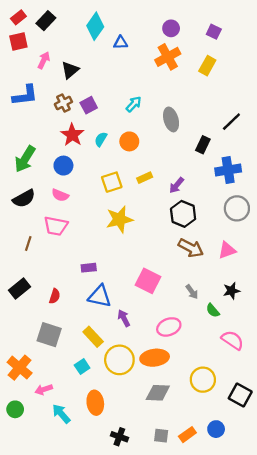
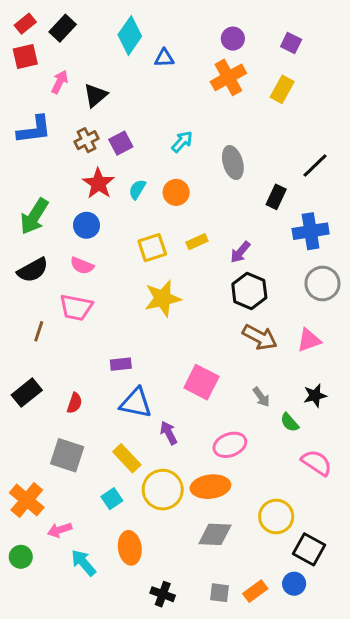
black square: (240, 395) -> (309, 549), moved

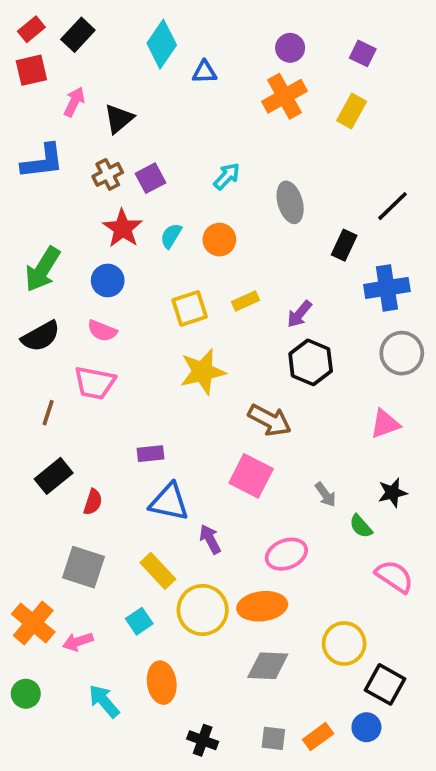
brown arrow: (260, 337) -> (270, 420), moved
black rectangle: (27, 393) -> (54, 476), moved
pink arrow: (60, 530) -> (78, 642), moved

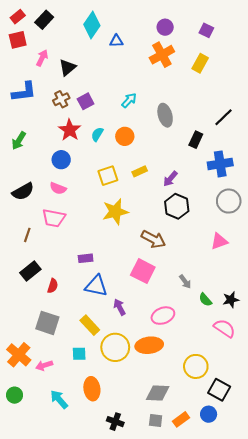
green arrow: (43, 269) -> (19, 141), moved, size x0.7
black star: (392, 493) -> (231, 300), moved
cyan square: (139, 621) -> (79, 354), turned 32
gray diamond: (268, 666) -> (158, 393), moved

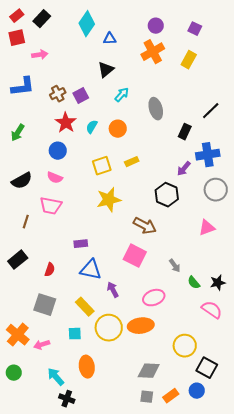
pink arrow: (42, 58) -> (40, 55), turned 56
black triangle: (68, 67) -> (106, 70), moved
purple arrow: (170, 179) -> (184, 169), moved
black rectangle: (30, 271) -> (18, 260), moved
black cross: (115, 422) -> (67, 399), moved

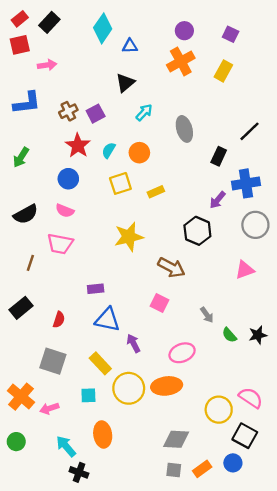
yellow square: (102, 166) -> (120, 183), moved
pink square: (135, 256) -> (160, 303), size x0.7
pink semicircle: (212, 310) -> (251, 398), moved

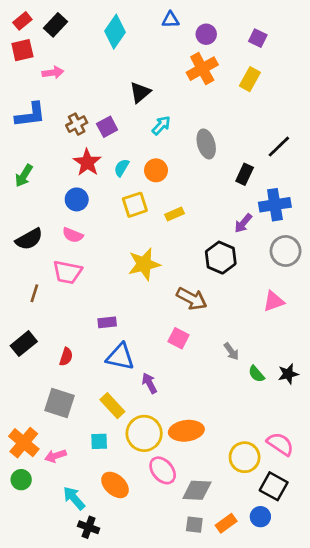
blue triangle: (130, 46) -> (171, 20), moved
pink ellipse: (182, 353) -> (163, 470), moved, turned 70
orange ellipse: (103, 434) -> (115, 485), turned -40
green circle: (16, 442) -> (21, 480), moved

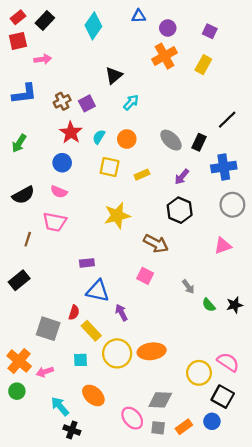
gray ellipse: (206, 144) -> (171, 140), moved, turned -30
yellow square: (135, 205) -> (110, 167), turned 30
purple arrow: (243, 223) -> (182, 177), moved
red semicircle: (66, 357) -> (74, 312), moved
pink ellipse: (163, 470) -> (132, 418), moved

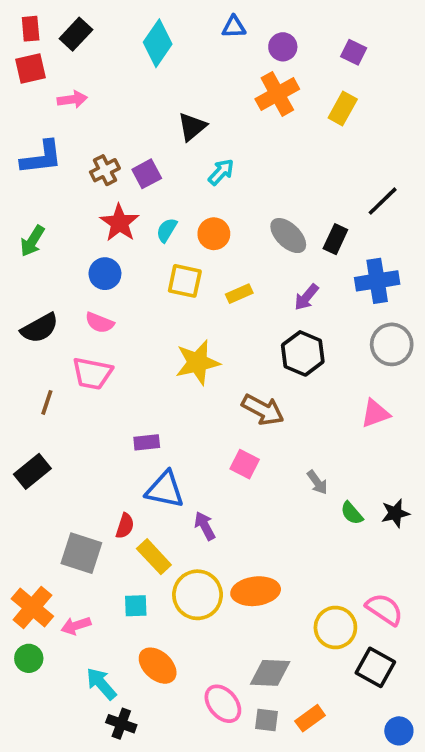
red rectangle: (18, 17) -> (31, 29), turned -56
blue circle: (212, 421) -> (399, 731), moved

